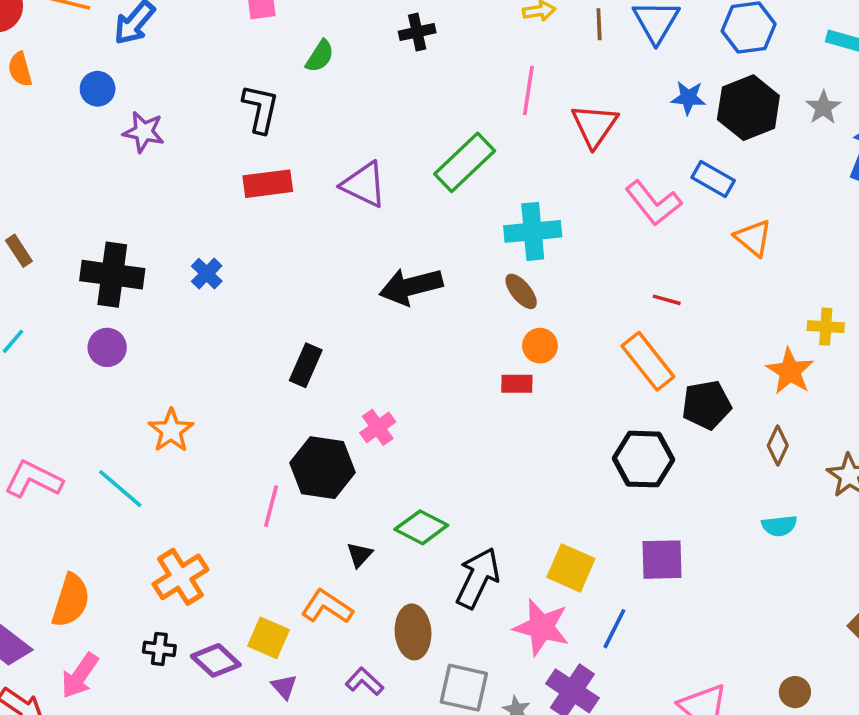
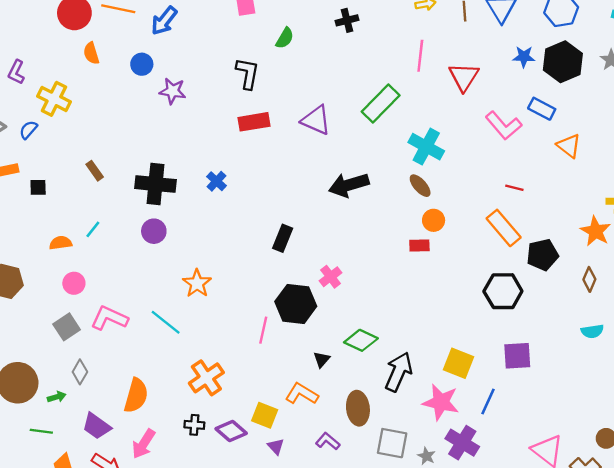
cyan cross: (533, 231) -> (426, 147), turned 36

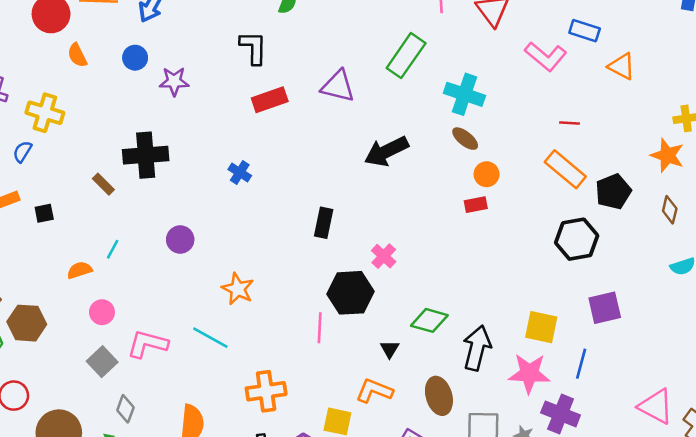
black cross: (155, 184) -> (146, 155), moved
orange cross: (206, 378) -> (266, 391), turned 36

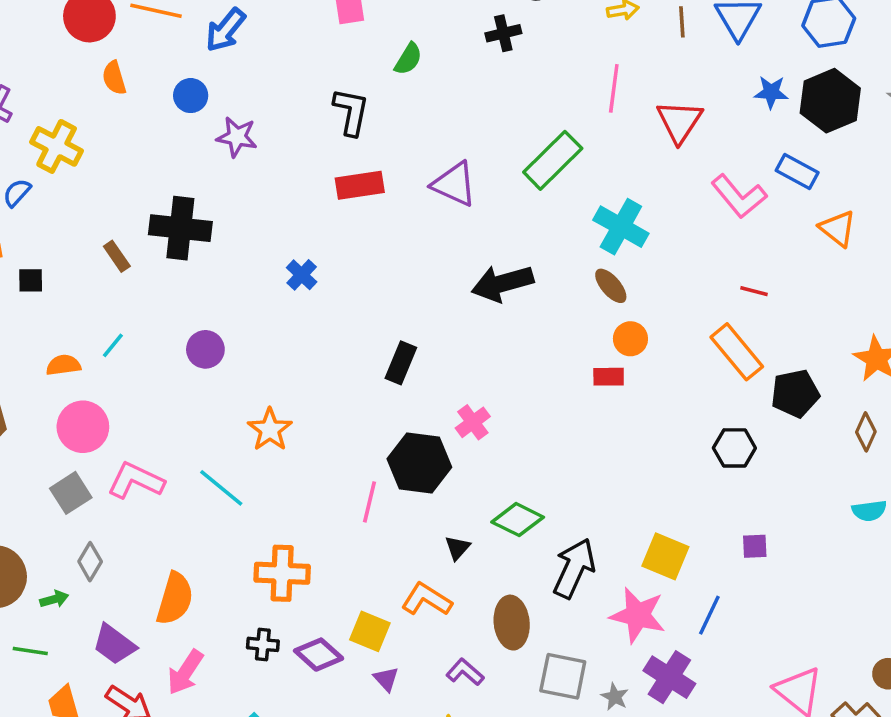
black hexagon: (577, 239) -> (734, 448), size x0.7
purple square: (605, 308) -> (755, 546), size x0.6
pink circle: (102, 312) -> (83, 427), size x1.5

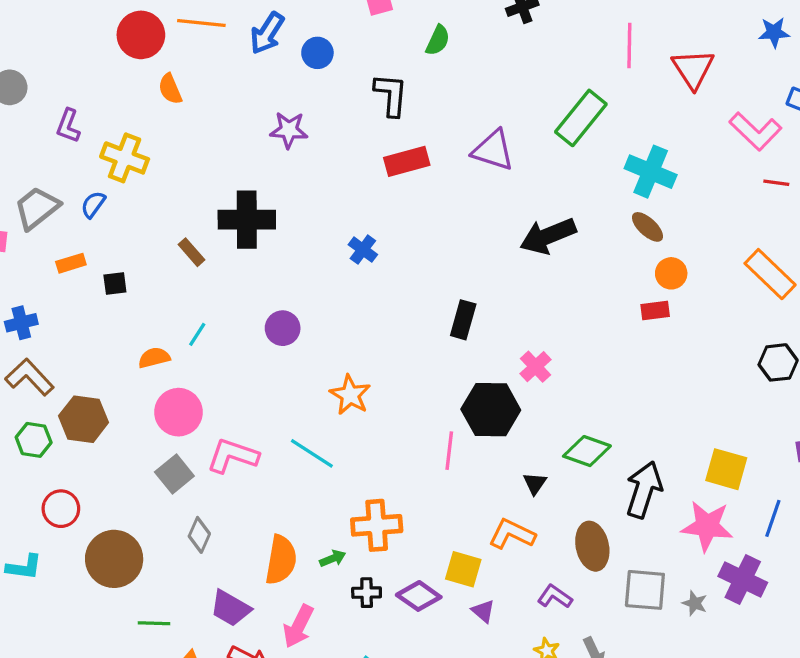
blue circle: (191, 96) -> (317, 53), moved
red line: (754, 291) -> (776, 183), moved
green arrow: (54, 599) -> (333, 558), moved

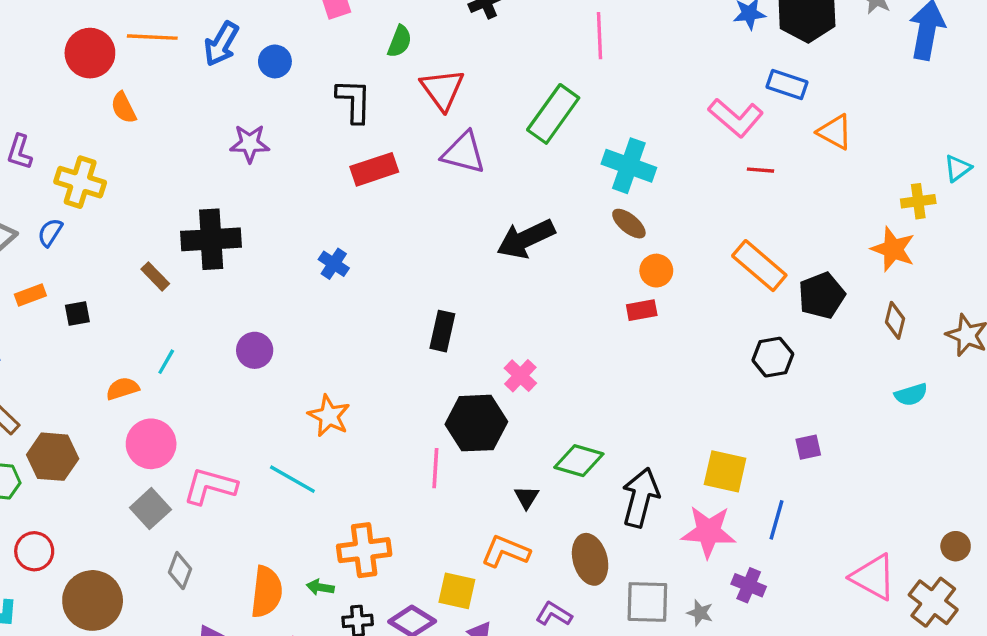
red triangle: (693, 69) -> (442, 89), moved
green arrow: (333, 558) -> (320, 587), turned -145
purple cross: (743, 579) -> (749, 585), size x0.7

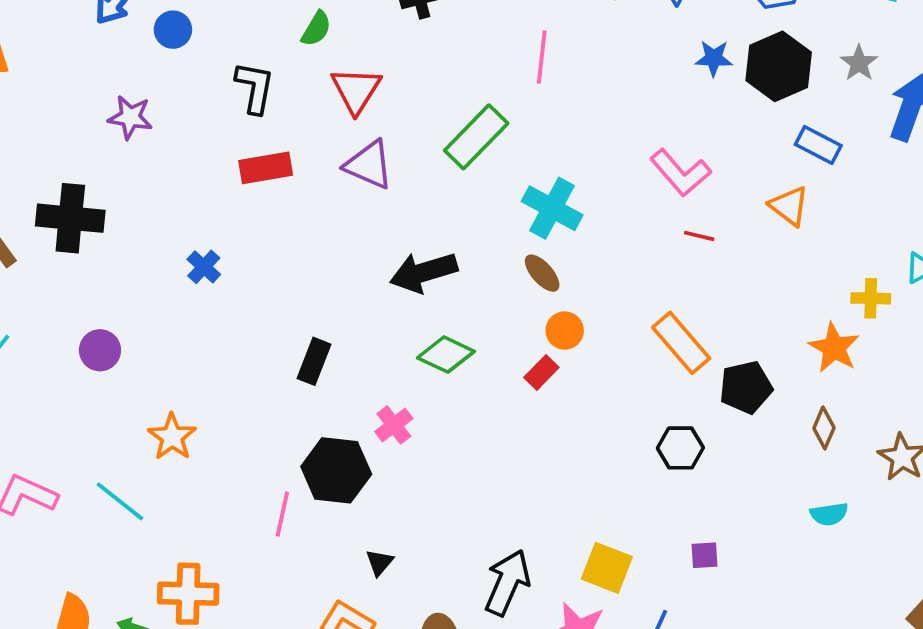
blue rectangle: (787, 85) -> (818, 145), moved
red rectangle: (642, 310) -> (541, 372), turned -44
green diamond: (579, 461) -> (446, 355), moved

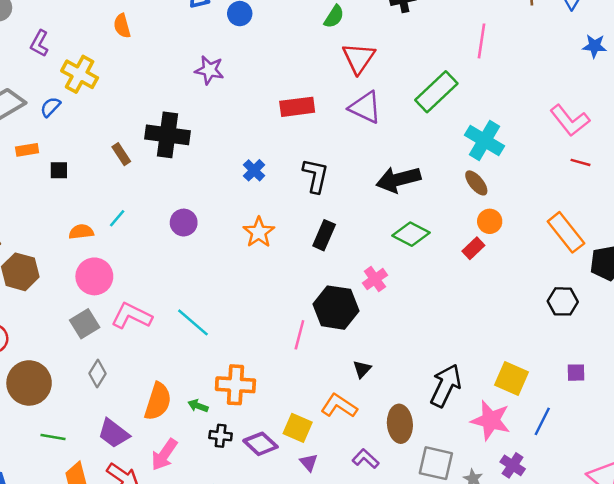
black L-shape: (255, 88) -> (315, 176), moved
orange star: (172, 437) -> (259, 232), moved

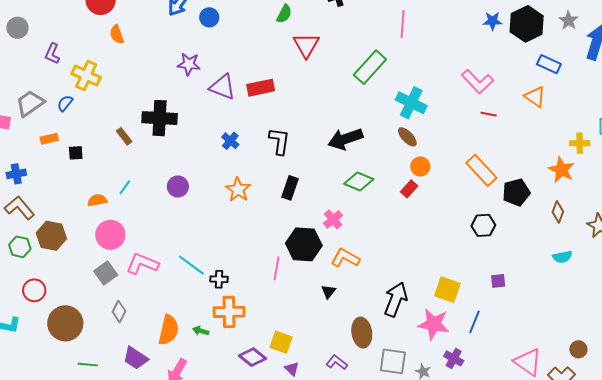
purple triangle: (365, 107) -> (223, 87), moved
orange L-shape: (339, 406) -> (345, 258), moved
black cross: (221, 436) -> (219, 279), moved

